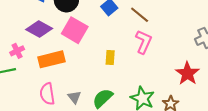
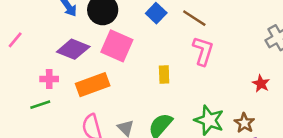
pink cross: (17, 51) -> (49, 79), turned 32
red star: (187, 73) -> (261, 84), size x0.6

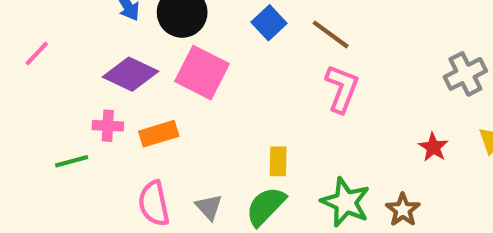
yellow rectangle: (164, 74) -> (278, 161), moved
pink cross: (49, 79) -> (108, 126), moved
orange rectangle: (93, 85) -> (159, 134), size x0.7

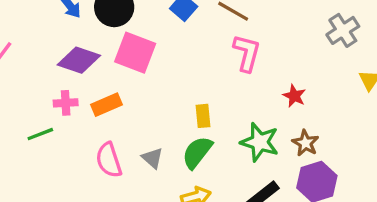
red star: (433, 147) -> (294, 96), moved

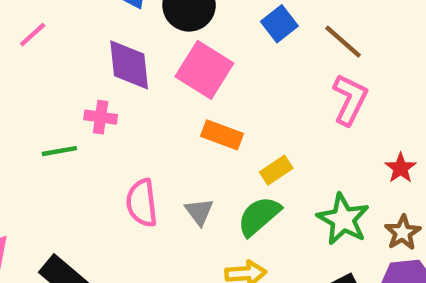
purple diamond: (79, 60) -> (129, 65), turned 54
orange rectangle: (106, 105) -> (222, 135), moved, turned 32
yellow rectangle: (203, 116) -> (276, 170), turned 50

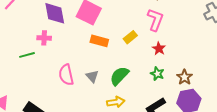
red star: (401, 168) -> (159, 49), moved
yellow rectangle: (276, 170) -> (130, 37), moved
green star: (343, 219) -> (157, 74), size x0.6

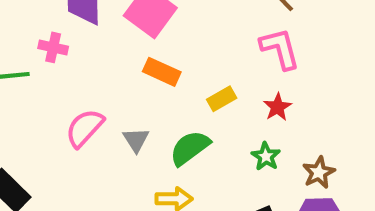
pink L-shape: (155, 20) -> (280, 49), turned -45
yellow rectangle: (130, 37) -> (222, 99), moved
pink semicircle: (66, 75) -> (85, 128), turned 45

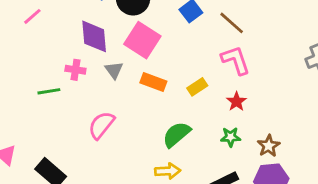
yellow rectangle: (222, 99) -> (197, 87), moved
gray triangle: (136, 140) -> (114, 70), moved
green star: (266, 156) -> (231, 137), turned -30

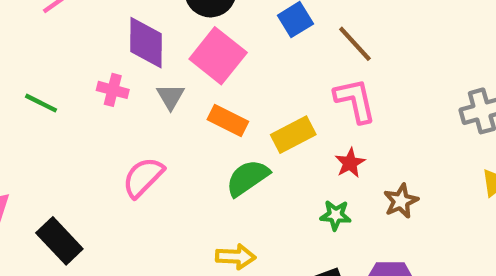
yellow rectangle: (197, 87) -> (293, 135), size x1.4
green line: (49, 91) -> (41, 103), moved, turned 30
green semicircle: (176, 134) -> (248, 178), moved
brown star: (269, 146) -> (401, 201), moved

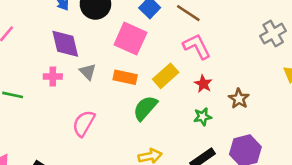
pink square: (218, 56) -> (130, 39), moved

